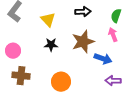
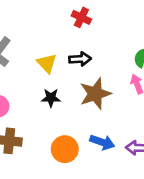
black arrow: (83, 12) -> (80, 59), moved
blue arrow: (103, 59) -> (102, 142), moved

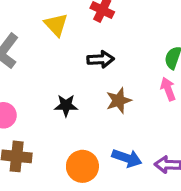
yellow triangle: (47, 63) -> (56, 25), moved
brown star: (95, 94) -> (119, 101), size x0.7

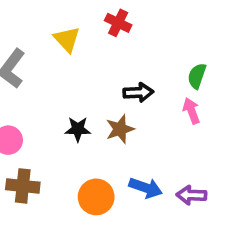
black arrow: (101, 59) -> (138, 92), moved
brown star: (119, 101) -> (120, 129), moved

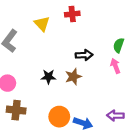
red cross: (118, 23) -> (72, 14), turned -32
blue arrow: (146, 188) -> (83, 123), moved

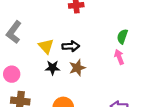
yellow triangle: (42, 24) -> (46, 46), moved
black arrow: (84, 55) -> (71, 46), moved

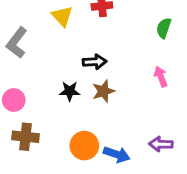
green semicircle: (122, 37) -> (164, 28), moved
yellow triangle: (46, 46) -> (62, 16), moved

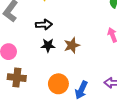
black arrow: (95, 62) -> (44, 25), moved
blue arrow: (117, 154) -> (81, 90), turned 96

